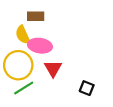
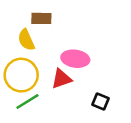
pink ellipse: (40, 46) -> (75, 59), moved
red triangle: (53, 68) -> (61, 79), turned 42

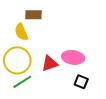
pink ellipse: (75, 59) -> (73, 57), moved

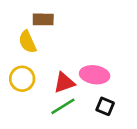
yellow circle: (17, 60) -> (22, 79), size x0.7
green line: (22, 82) -> (63, 106), moved

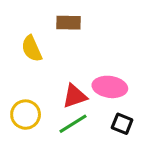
brown rectangle: (43, 19) -> (68, 23), moved
yellow circle: (22, 79) -> (26, 115), moved

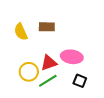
brown rectangle: (68, 23) -> (47, 27), moved
yellow circle: (26, 115) -> (29, 72), moved

